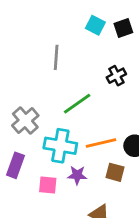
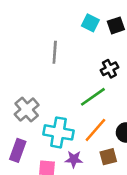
green line: (77, 104) -> (93, 97), moved
orange line: (101, 143) -> (95, 130), turned -36
brown square: (115, 172) -> (108, 157), turned -30

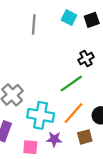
gray line: (55, 52) -> (34, 24), moved

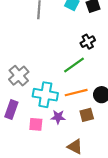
orange line: (73, 113) -> (76, 93), turned 35

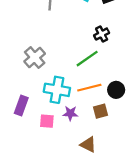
gray cross: (19, 76) -> (35, 57), moved

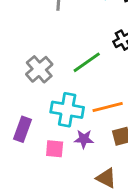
green line: (87, 59) -> (87, 62), moved

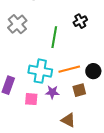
green line: (87, 62) -> (54, 37), turned -45
gray cross: (39, 69) -> (17, 24), moved

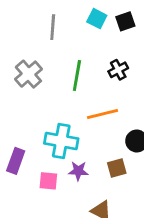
green line: (54, 37) -> (77, 75), moved
orange line: (69, 69) -> (103, 114), moved

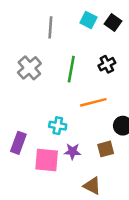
black square: (125, 21) -> (113, 22), turned -35
cyan cross: (61, 141) -> (58, 126), size x0.6
pink square: (48, 181) -> (47, 160), size x1.5

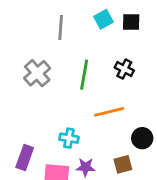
cyan square: (88, 20) -> (104, 19), turned 35
black square: (113, 22) -> (131, 22), turned -35
black cross: (107, 64) -> (124, 69), turned -35

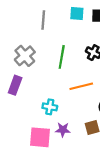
cyan square: (104, 19) -> (77, 14), turned 32
purple rectangle: (25, 158) -> (15, 85), moved

